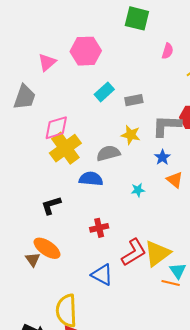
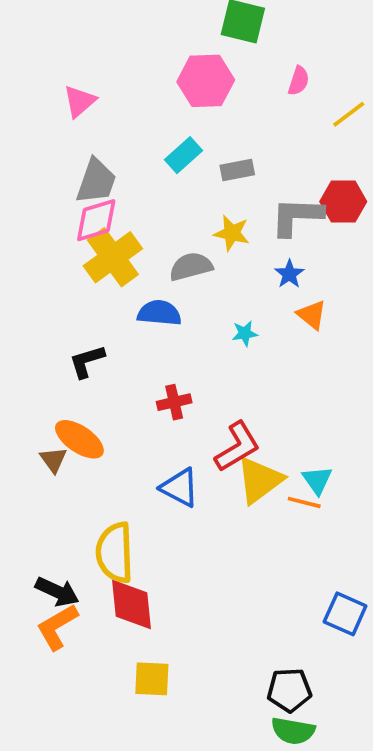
pink hexagon: (86, 51) -> (206, 81), moved
gray trapezoid: (25, 97) -> (96, 181), moved
yellow triangle: (157, 253) -> (260, 480), moved

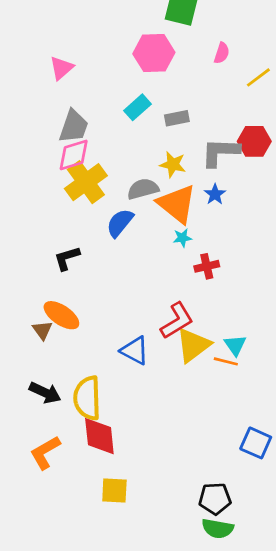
blue semicircle: (159, 313) -> (120, 223), turned -56
orange triangle: (312, 315) -> (177, 204), moved, size x1.8
red cross: (174, 402) -> (207, 266), moved
black arrow: (57, 592) -> (45, 393), moved

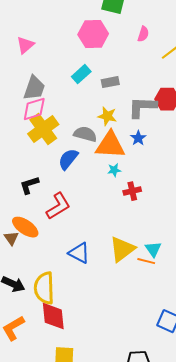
gray semicircle: (143, 189) -> (85, 134), turned 30
orange triangle: (177, 204) -> (110, 145), turned -36
red L-shape: (177, 321) -> (58, 206), moved

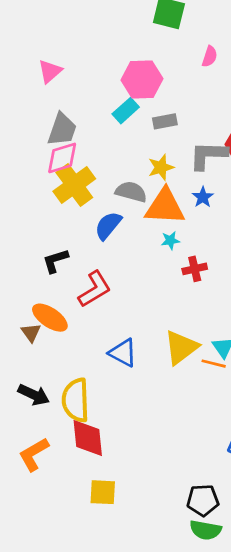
pink hexagon: (93, 34) -> (142, 79), moved
yellow star: (107, 116) -> (161, 167), turned -30

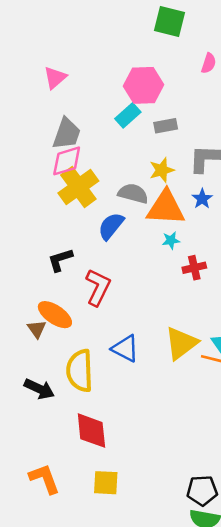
red L-shape: (95, 289) -> (98, 287), turned -33
yellow semicircle: (76, 400) -> (80, 371), moved
orange L-shape: (34, 454) -> (45, 479), moved, turned 100

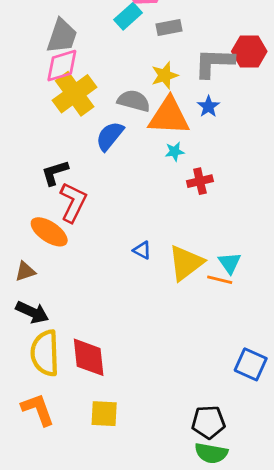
red L-shape: (98, 287) -> (73, 202), moved
brown triangle: (37, 329) -> (25, 271), moved, turned 48
blue triangle: (125, 348) -> (142, 250), moved, size x0.6
yellow semicircle: (80, 371) -> (45, 353), moved

